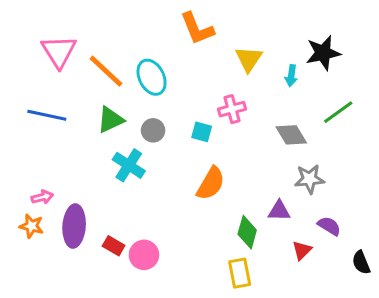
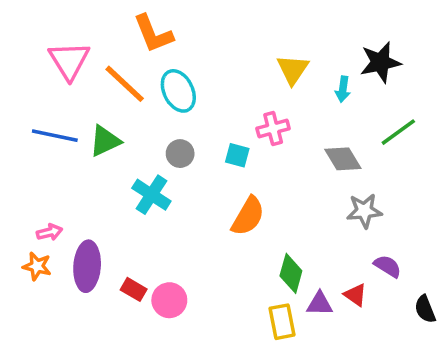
orange L-shape: (197, 29) -> (153, 34), moved
green triangle: (111, 120) -> (105, 141), moved
purple triangle: (279, 211) -> (320, 304), moved
red triangle: (302, 250) -> (355, 295), turned -40

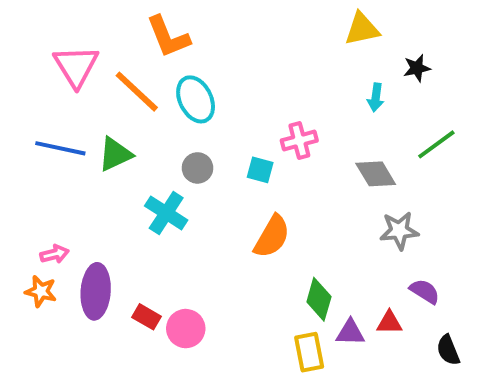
black star: (380, 62) -> (417, 68), size x0.6
yellow triangle: (293, 69) -> (362, 29), moved, turned 44
red triangle: (355, 295) -> (389, 323), turned -35
black semicircle: (425, 309) -> (448, 350), moved

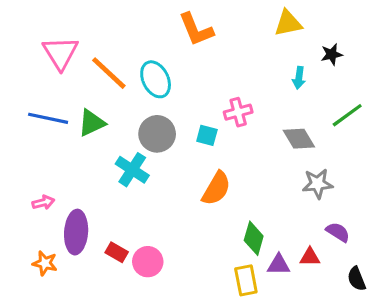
orange L-shape: (168, 37) -> (196, 29), moved
gray circle: (198, 168) -> (157, 134), size x1.5
orange star: (41, 291) -> (45, 263), moved

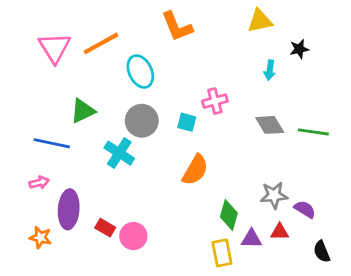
orange line: (109, 73) -> (101, 43), moved, turned -72
green line: (347, 115) -> (313, 132), moved, turned 44
blue line: (48, 118) -> (52, 143), moved
gray star: (318, 184) -> (274, 195), moved

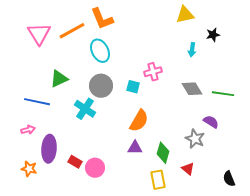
orange L-shape: (177, 27) -> (102, 19), moved
gray star: (274, 195) -> (195, 139), turned 30
purple semicircle: (305, 209) -> (211, 122), moved
red triangle: (280, 232) -> (188, 169), moved, turned 40
purple triangle: (251, 239) -> (135, 148), moved

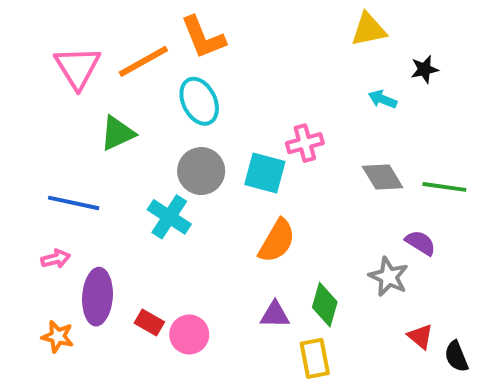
cyan arrow: (192, 50) -> (383, 99), turned 104
green triangle: (59, 79) -> (117, 133), moved
cyan square: (133, 87) -> (265, 173), size x1.5
purple triangle: (135, 148) -> (275, 315), moved
red triangle: (188, 169) -> (420, 336), moved

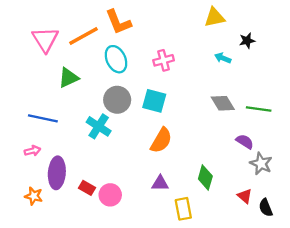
pink cross: (305, 143) -> (164, 60), moved
gray star: (389, 277) -> (261, 164), moved
green diamond: (325, 305) -> (205, 177), moved

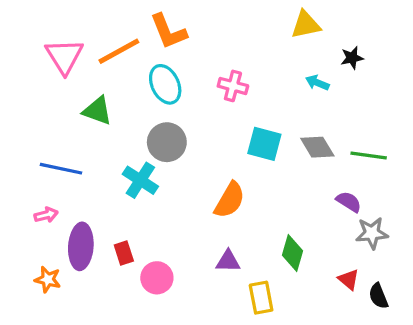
pink cross: (164, 60) -> (233, 86), turned 30
green triangle: (68, 78) -> (97, 111), turned 45
cyan square: (154, 101) -> (264, 144), moved
gray star: (261, 164) -> (372, 233), turned -30
red rectangle: (87, 188) -> (124, 253), moved, turned 42

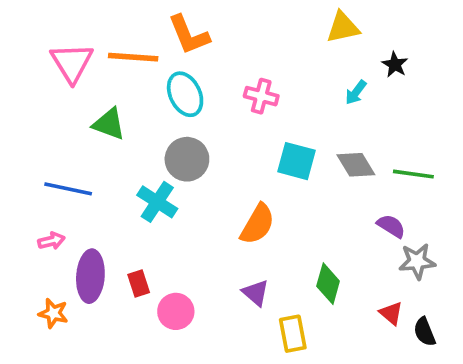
orange line: (119, 51) -> (133, 57), turned 33
black star: (352, 58) -> (395, 65), turned -30
cyan arrow: (317, 83) -> (356, 92), turned -75
purple triangle: (228, 261) -> (256, 293), turned 40

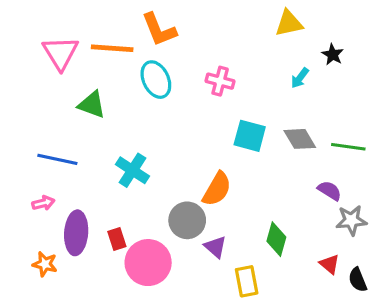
gray circle: (187, 159) -> (187, 220), moved
pink circle: (176, 311) -> (148, 263), size x1.5

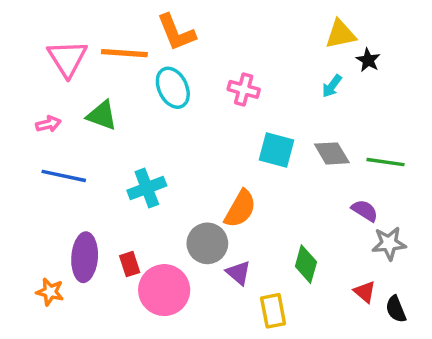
yellow triangle: (289, 23) -> (340, 34), moved
cyan cross: (132, 170) -> (147, 188), turned 36
pink arrow: (43, 203) -> (48, 124), moved

